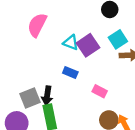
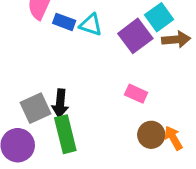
purple square: (88, 45) -> (135, 36), moved
blue rectangle: (70, 73) -> (64, 22), moved

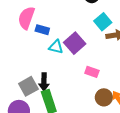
cyan triangle: (91, 25) -> (56, 47), moved
purple square: (135, 36) -> (75, 43), moved

